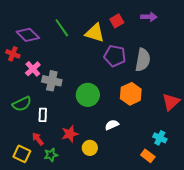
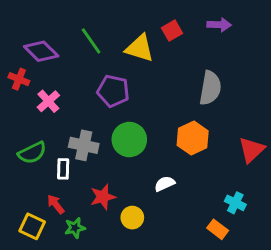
purple pentagon: (115, 56) -> (113, 91), moved
gray cross: (52, 81) -> (84, 145), moved

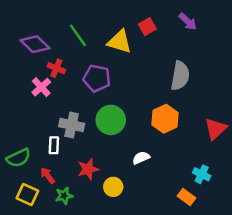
purple arrow: (219, 25) -> (188, 21), turned 42
red cross: (19, 79) -> (56, 68), moved
green semicircle: (32, 153) -> (19, 158), moved

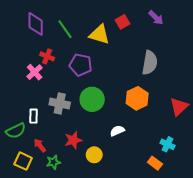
purple diamond: (35, 44) -> (36, 24), moved, turned 45
white rectangle: (54, 145) -> (33, 116), moved

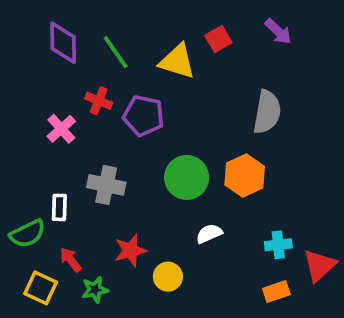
red cross: (47, 56) -> (99, 101), moved
green circle: (92, 99) -> (187, 177), moved
red triangle: (179, 107) -> (319, 265), moved
cyan cross: (167, 144) -> (278, 245), moved, turned -32
orange rectangle: (155, 163) -> (276, 292), turned -56

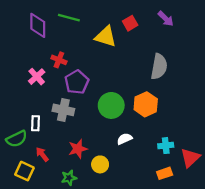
green line: (116, 52) -> (69, 18), moved, turned -40
purple pentagon: (144, 116) -> (77, 82), moved, turned 30
green star: (95, 290) -> (69, 178), moved

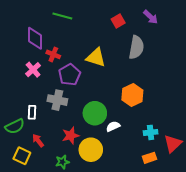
purple diamond: (38, 25) -> (35, 38), moved
yellow triangle: (106, 37) -> (96, 57), moved
gray semicircle: (159, 67) -> (136, 47), moved
green circle: (111, 105) -> (95, 113), moved
yellow circle: (100, 164) -> (91, 150), size x1.5

